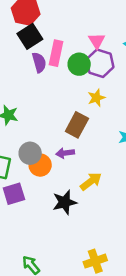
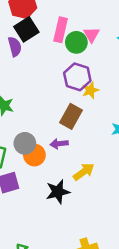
pink rectangle: (56, 53) -> (61, 30), moved
purple semicircle: (39, 62) -> (15, 47), moved
purple hexagon: (100, 63) -> (77, 77), moved
green circle: (79, 64) -> (76, 42), moved

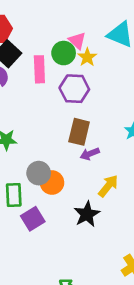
pink rectangle: (61, 30) -> (39, 69), moved
yellow star: (90, 90) -> (87, 57), moved
purple arrow: (59, 144) -> (90, 154), moved

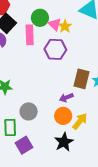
pink triangle: (77, 41) -> (55, 24), moved
green circle: (64, 53) -> (40, 18), moved
brown rectangle: (79, 132) -> (81, 79), moved
orange circle: (52, 183) -> (63, 116), moved

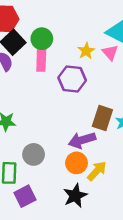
green circle: (40, 18) -> (42, 39), moved
pink triangle: (55, 24) -> (110, 53), moved
purple arrow: (66, 98) -> (82, 140), size x1.5

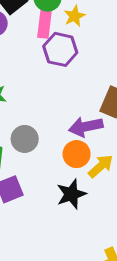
yellow star: (86, 51) -> (74, 16), moved
purple hexagon: (72, 79) -> (60, 49), moved

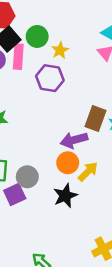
pink rectangle: (45, 22) -> (18, 57), moved
gray circle: (25, 139) -> (27, 177), moved

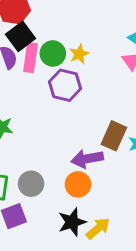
green circle: (37, 36) -> (53, 53), moved
yellow arrow: (88, 172) -> (98, 228), moved
gray circle: (27, 177) -> (31, 184), moved

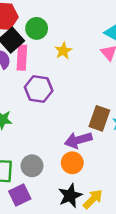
green circle: (53, 53) -> (37, 28), moved
purple hexagon: (65, 85) -> (39, 89), moved

